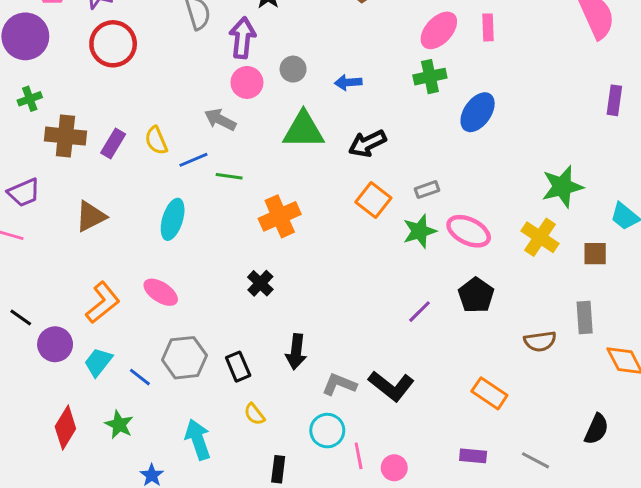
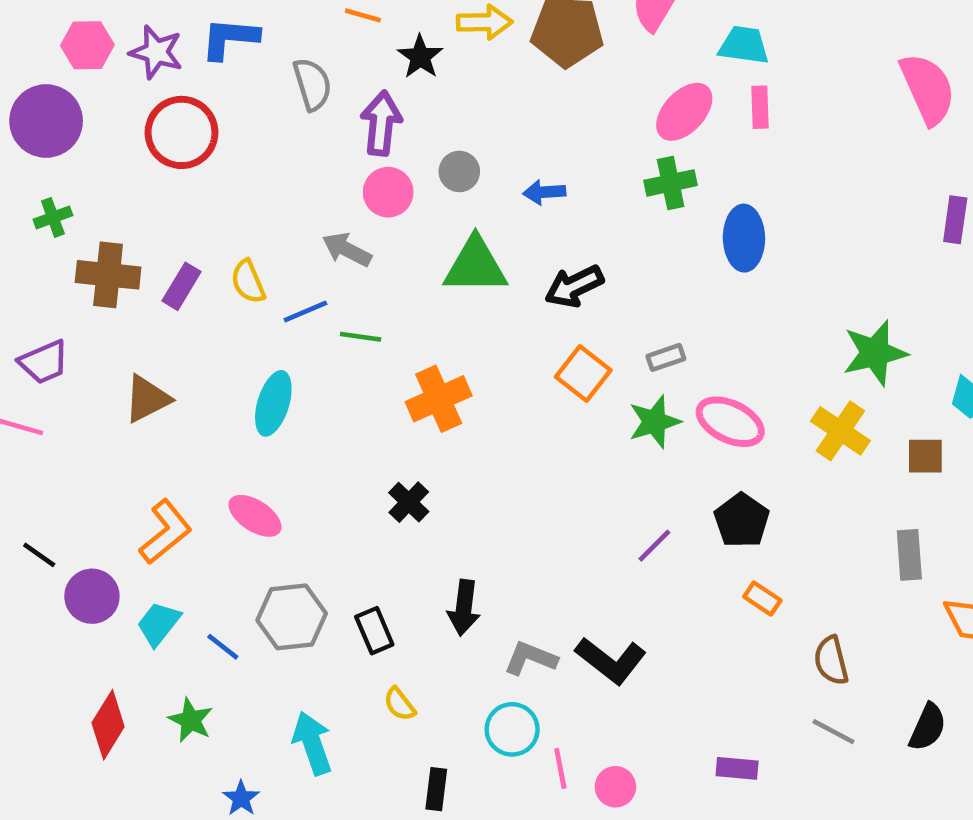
blue ellipse: (478, 112) -> (744, 238), turned -36
brown semicircle: (540, 341) -> (831, 660), moved, turned 84
orange rectangle: (489, 393) -> (762, 599), moved, size x0.7
gray line: (536, 460) -> (834, 732), moved

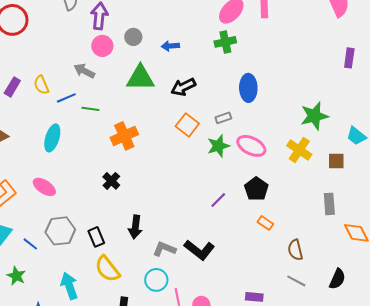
blue ellipse: (744, 238) -> (248, 88), moved
yellow semicircle: (400, 704) -> (107, 269), size x1.8

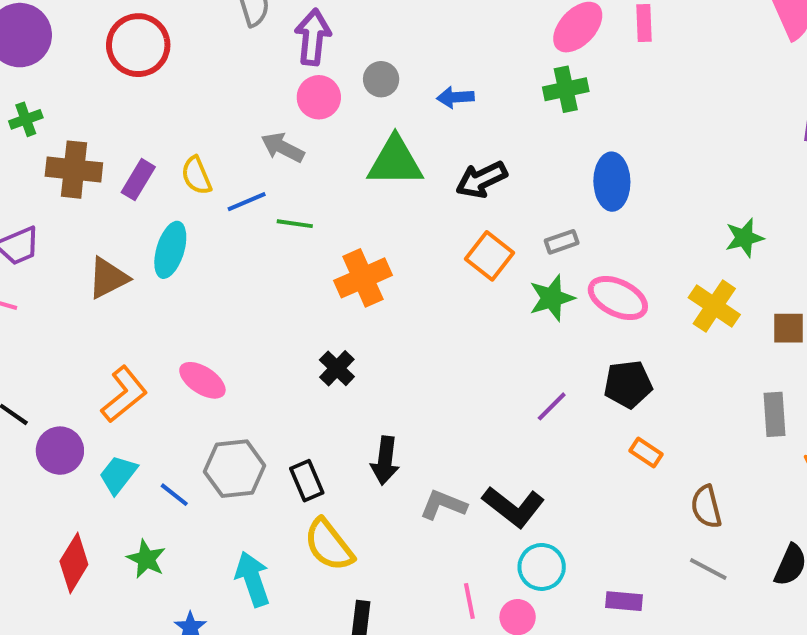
green star: (314, 116) -> (744, 238), size x0.7
cyan ellipse: (52, 138) -> (170, 250), moved
black pentagon: (256, 189) -> (628, 384), turned 30
cyan circle: (156, 280) -> (542, 567), moved

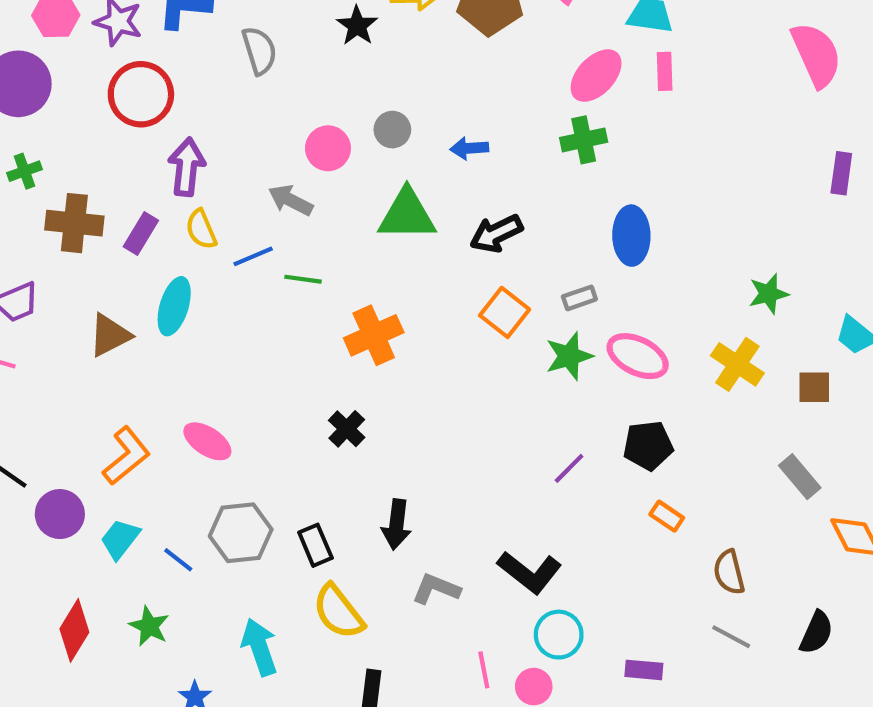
purple arrow: (313, 37) -> (187, 167), moved
gray rectangle: (774, 414) -> (800, 477), turned -36
gray L-shape: (443, 505) -> (436, 589), moved

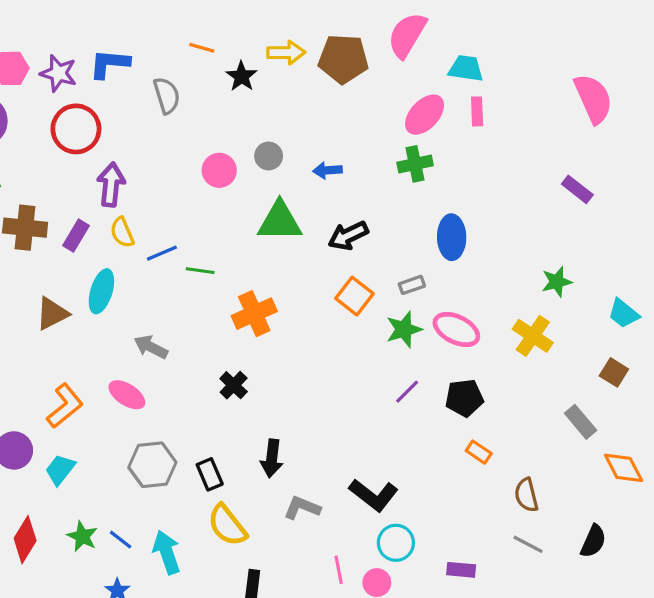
purple rectangle: (841, 173) -> (577, 189), moved, turned -60
gray arrow: (291, 200) -> (151, 347), moved
brown square: (814, 387) -> (614, 372), moved, turned 32
purple line: (569, 468) -> (407, 392), moved
blue line: (178, 560) -> (121, 540), moved

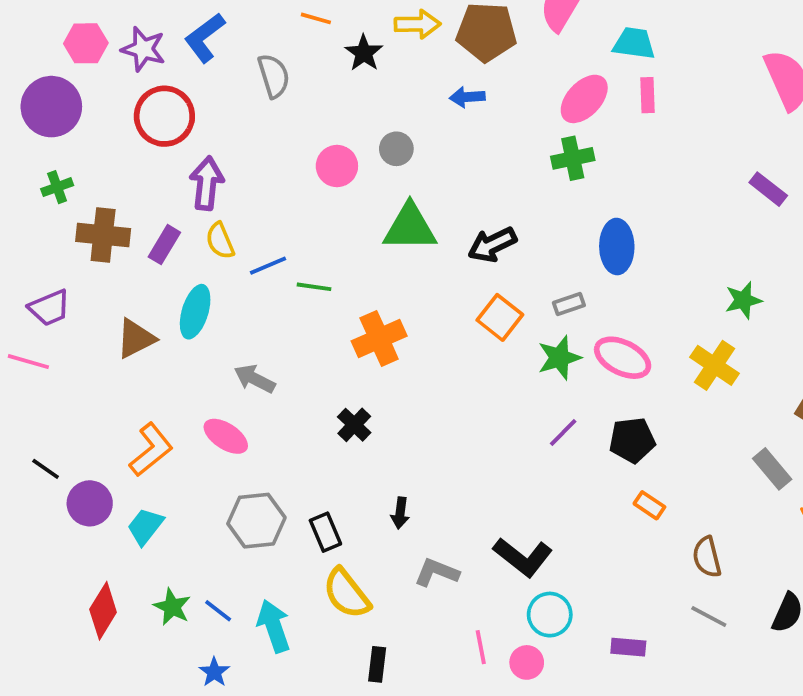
blue L-shape: (109, 64) -> (205, 38), turned -42
blue arrow: (327, 170) -> (467, 97), moved
black arrow: (272, 458) -> (400, 513), size x0.7

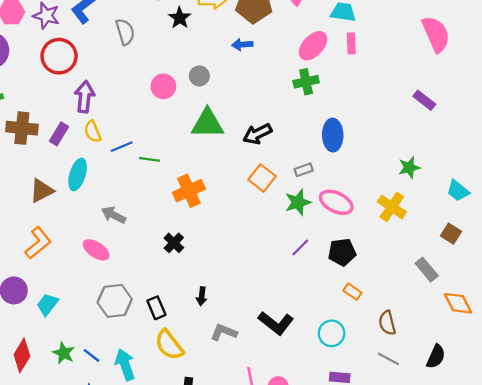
orange L-shape: (151, 450) -> (38, 243), moved
cyan circle: (550, 615) -> (332, 333), moved

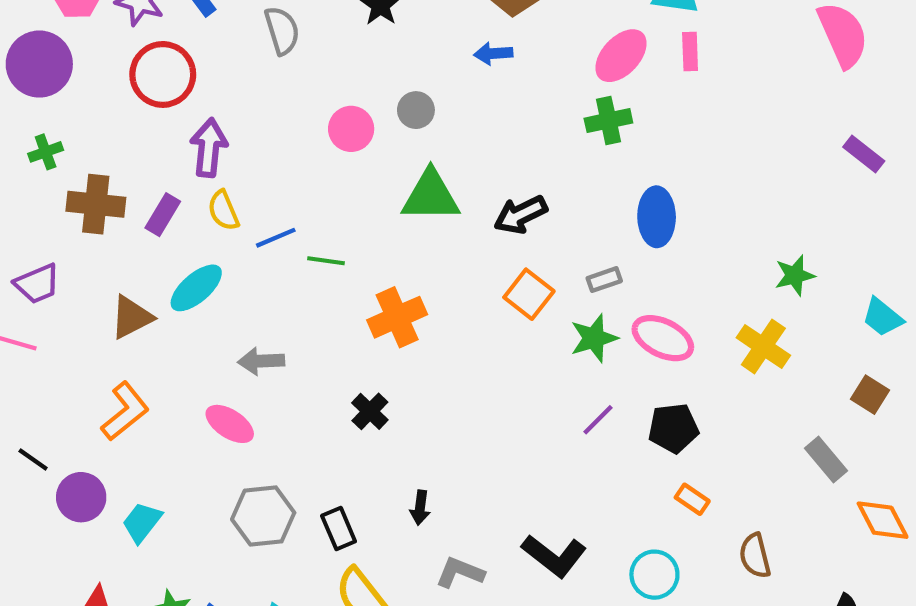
purple rectangle: (424, 100) -> (864, 154), moved
cyan ellipse: (78, 174) -> (196, 288), turned 32
gray arrow: (114, 215) -> (261, 361), turned -30

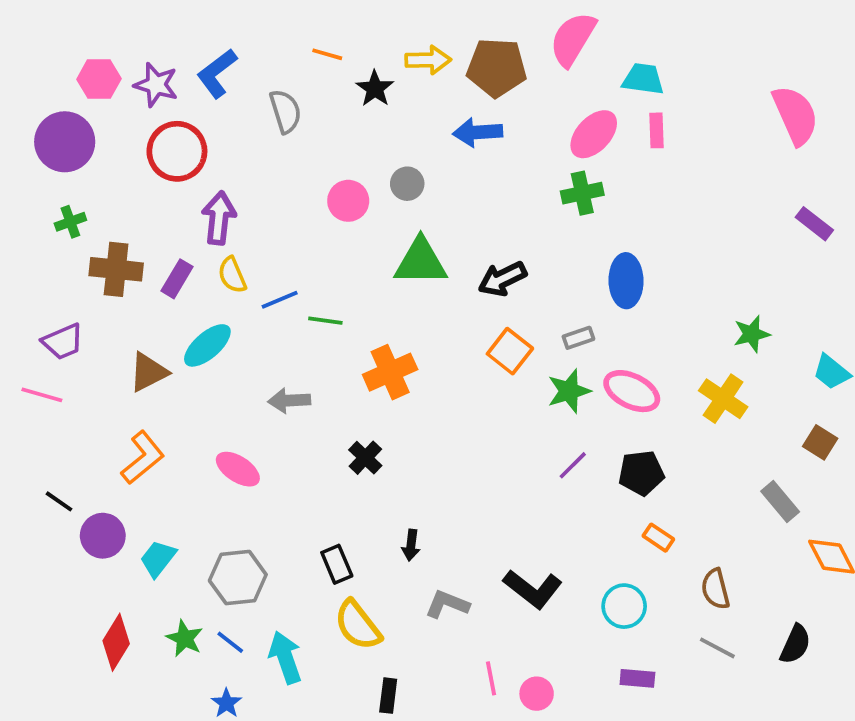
blue arrow: (493, 54) -> (478, 132), size x1.4
gray arrow: (261, 361) -> (289, 401), moved
gray hexagon: (263, 516) -> (238, 578), moved

